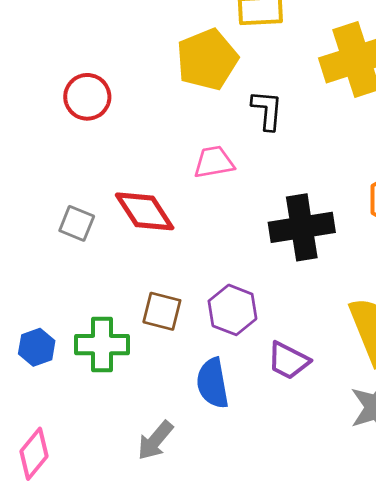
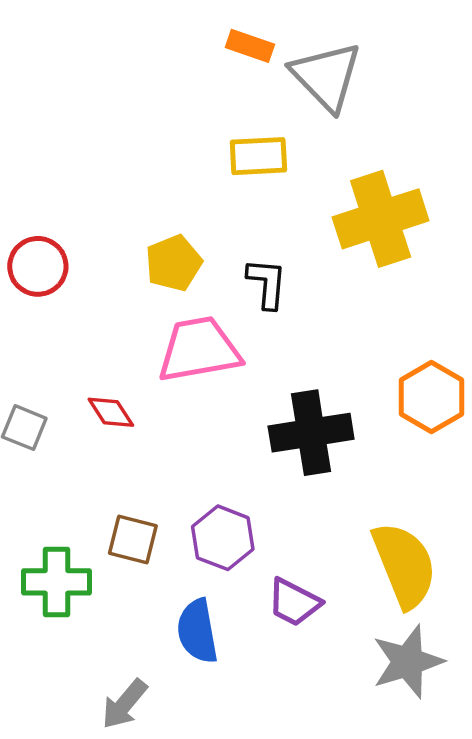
yellow pentagon: (207, 60) -> (174, 263), moved, size x0.7
pink trapezoid: (214, 162) -> (199, 349), size x1.6
red diamond: (145, 211) -> (111, 412), size x0.6

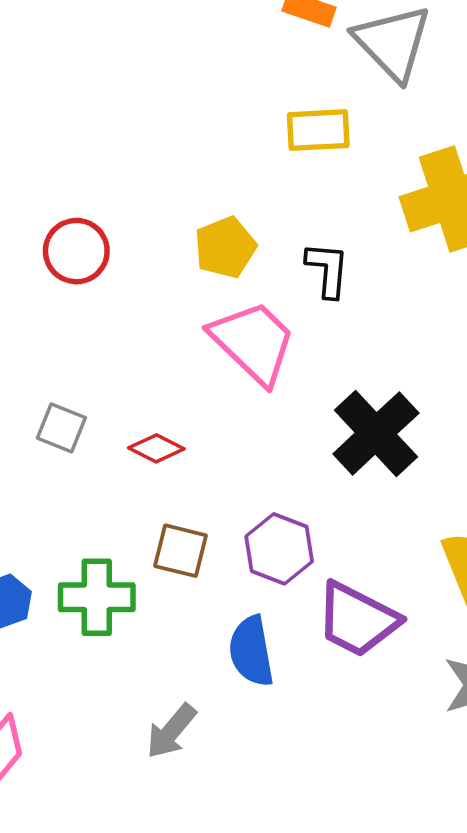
pink trapezoid: (199, 349) -> (253, 342), turned 54
red diamond: (111, 412) -> (156, 448), moved, turned -30
black cross: (311, 433) -> (376, 433), turned -34
purple trapezoid: (294, 602) -> (357, 620), size x1.4

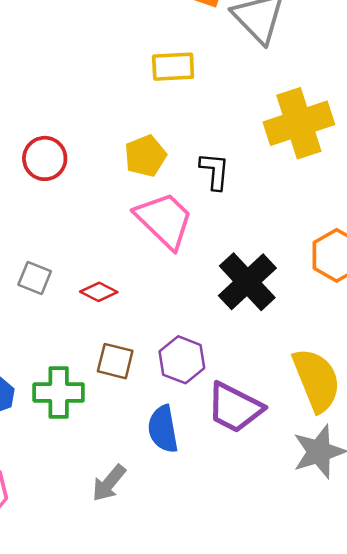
yellow rectangle: (318, 130) -> (173, 67), moved

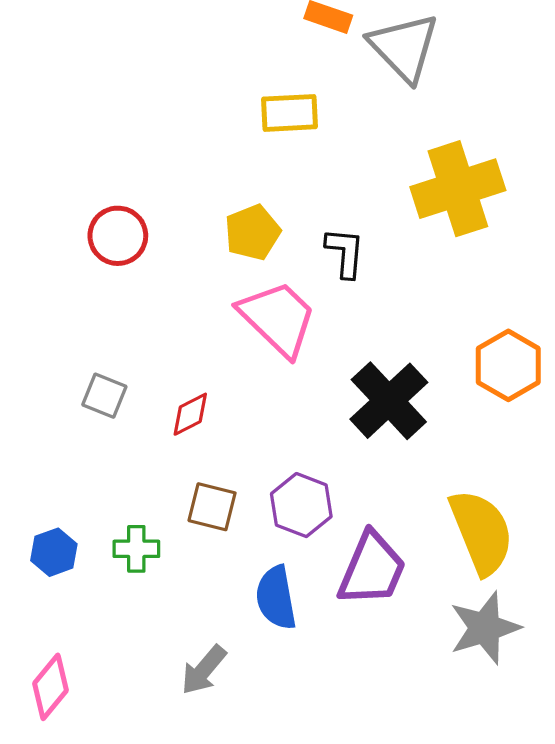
red diamond: (99, 292) -> (190, 414), turned -54
green cross: (59, 393) -> (136, 549), size x0.7
purple trapezoid: (235, 408) -> (372, 569), turned -94

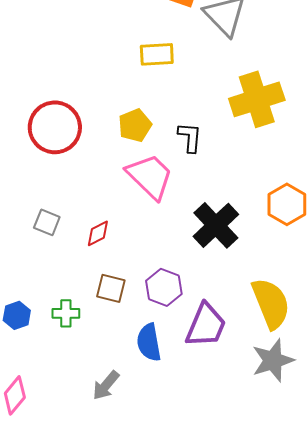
red circle: (118, 236) -> (55, 127), size x1.5

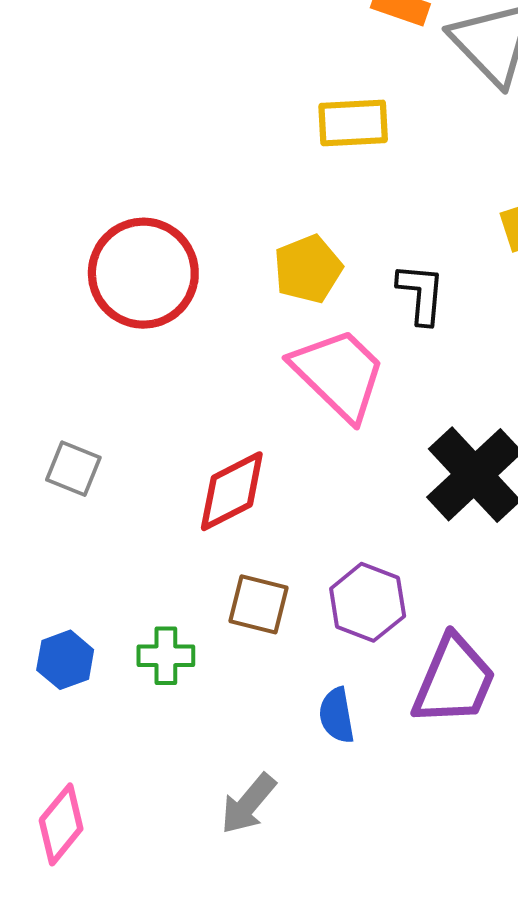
gray square: (47, 222) -> (73, 469), moved
red diamond: (98, 233) -> (232, 491), size x1.5
blue semicircle: (149, 342) -> (337, 715), size x0.7

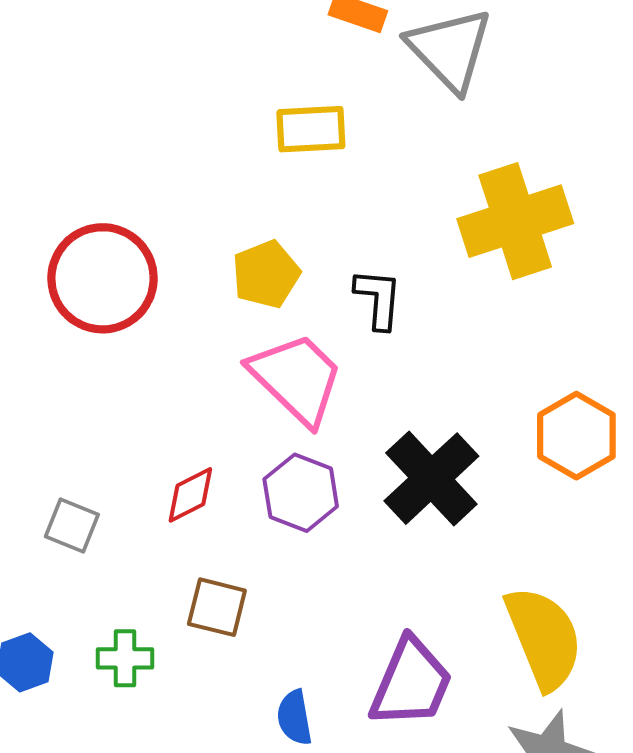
gray square: (73, 469) -> (72, 526), moved
red diamond: (232, 491) -> (190, 495), size x0.7
purple hexagon: (368, 602) -> (301, 493), moved

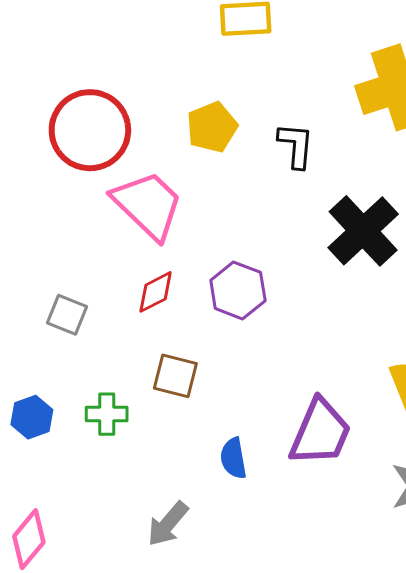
pink trapezoid: (297, 378) -> (148, 205), moved
black cross: (431, 479) -> (363, 231), moved

